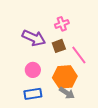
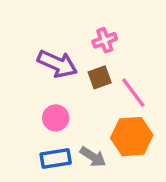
orange hexagon: (65, 77) -> (132, 137), moved
gray arrow: (67, 93) -> (93, 157), moved

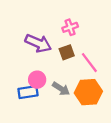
gray arrow: (93, 157) -> (61, 89), moved
blue rectangle: (56, 158) -> (28, 92), moved

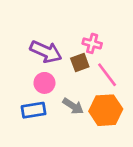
pink cross: (70, 27) -> (92, 43), moved, turned 35
pink circle: (37, 80) -> (44, 83), moved

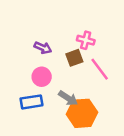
purple arrow: (46, 52) -> (43, 48), size x0.6
orange hexagon: (106, 110) -> (82, 113), moved

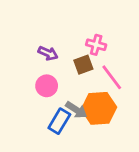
blue rectangle: (32, 102) -> (59, 121), moved, turned -50
orange hexagon: (82, 113) -> (99, 108), moved

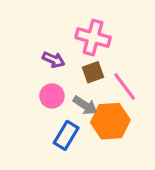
pink cross: (96, 45) -> (93, 38), moved, size x1.5
gray arrow: (76, 110) -> (85, 105), moved

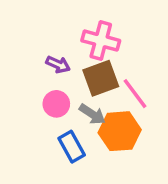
brown square: (93, 72) -> (101, 78), size x1.5
blue rectangle: (66, 135) -> (72, 147), turned -60

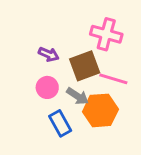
pink cross: (101, 41) -> (106, 34), moved
pink line: (135, 94) -> (113, 79), turned -36

